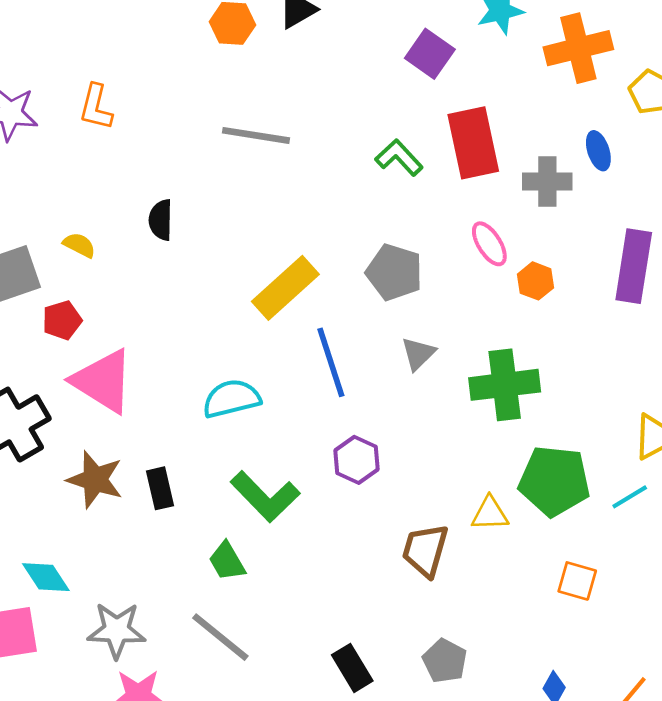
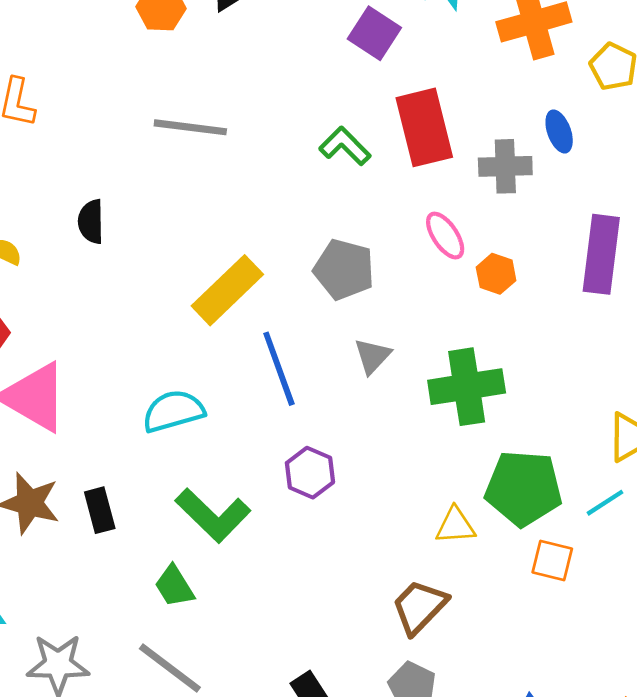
brown trapezoid: (425, 550) -> (419, 607), moved, turned 30
orange square: (577, 581) -> (552, 561), moved

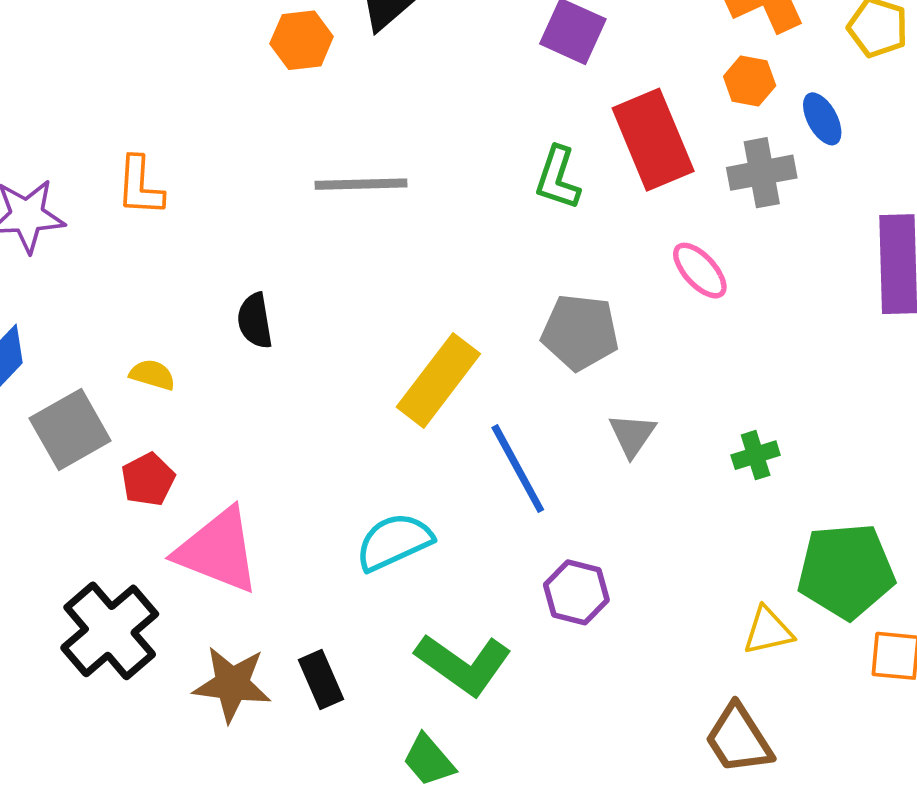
green L-shape: (345, 146) -> (558, 178), turned -108
orange hexagon: (496, 274) -> (750, 81), moved
green cross: (467, 387) -> (756, 455), size x0.5
brown trapezoid: (419, 607) -> (739, 739), turned -68

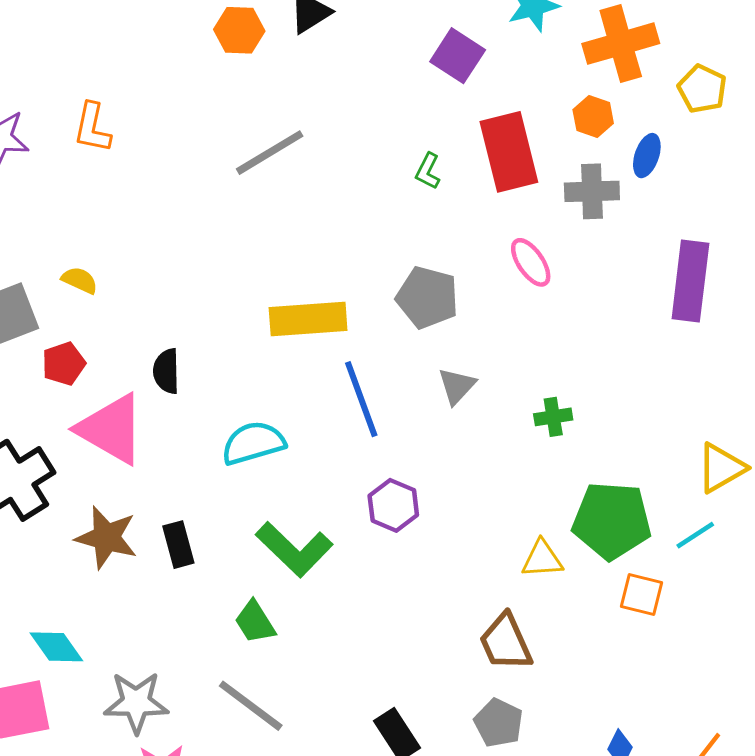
blue ellipse: (822, 119) -> (647, 156), turned 39
green L-shape: (558, 178) -> (428, 171), size x0.7
gray line: (361, 184) -> (270, 153), turned -38
black semicircle: (255, 321) -> (166, 371), moved
yellow rectangle: (438, 380) -> (308, 319), turned 40

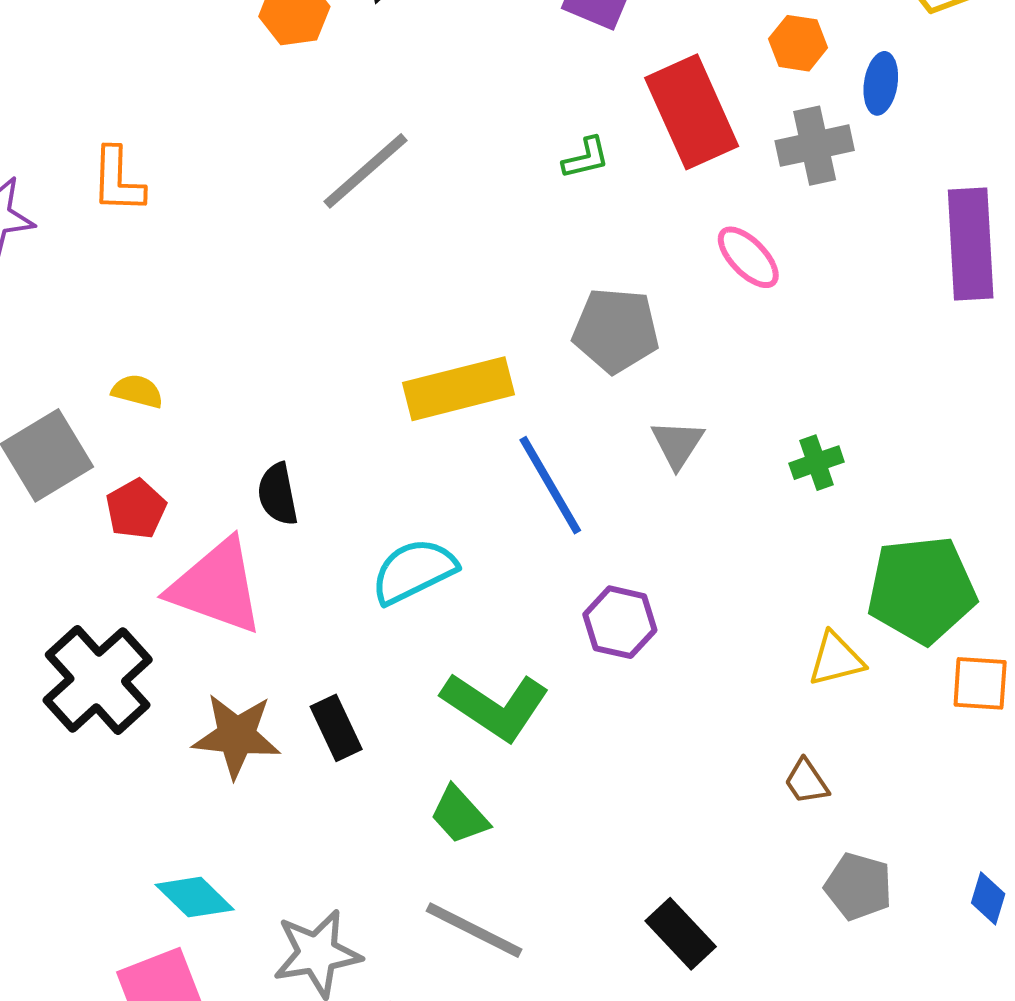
green L-shape: (428, 171) -> (586, 158), turned -120
brown trapezoid: (506, 642) -> (806, 782), size x0.6
gray pentagon: (498, 723) -> (858, 886), moved

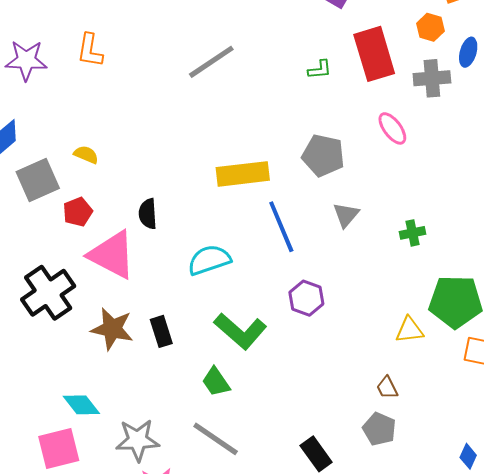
gray pentagon: (858, 886) -> (379, 429), moved

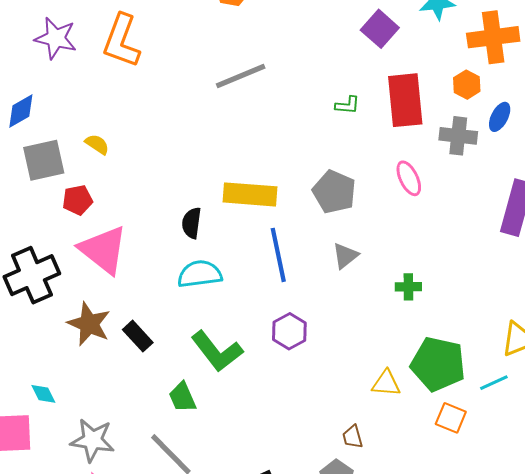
orange L-shape: (90, 50) -> (121, 41), size x1.5
black semicircle: (148, 214) -> (192, 223), moved
black rectangle: (161, 331) -> (138, 336), turned -36
cyan diamond: (81, 405) -> (43, 394), size x0.7

